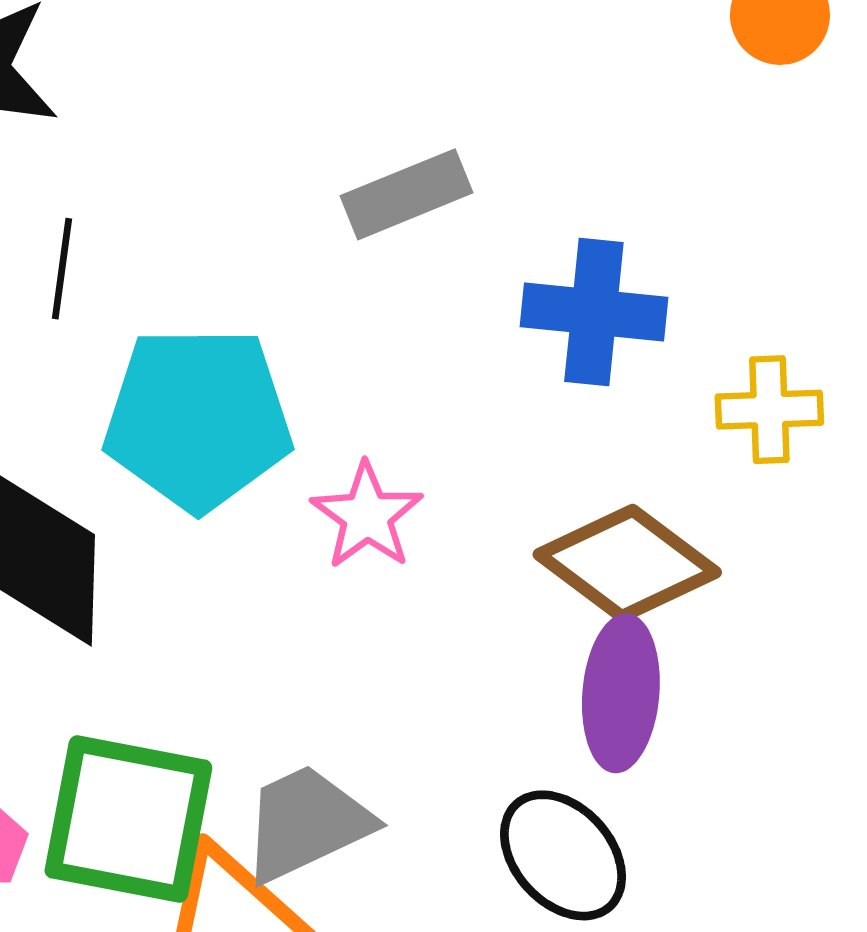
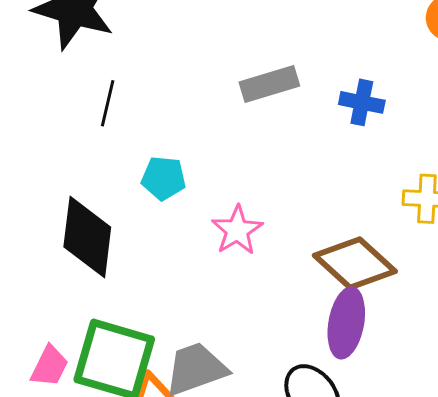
blue cross: (594, 312) -> (362, 102), moved, size x0.7
cyan pentagon: (198, 419) -> (164, 178), size x0.5

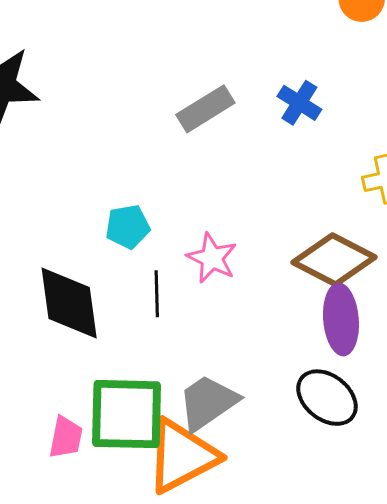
blue cross: (362, 102) -> (299, 103), turned 36
black line: (108, 103) -> (157, 294), moved

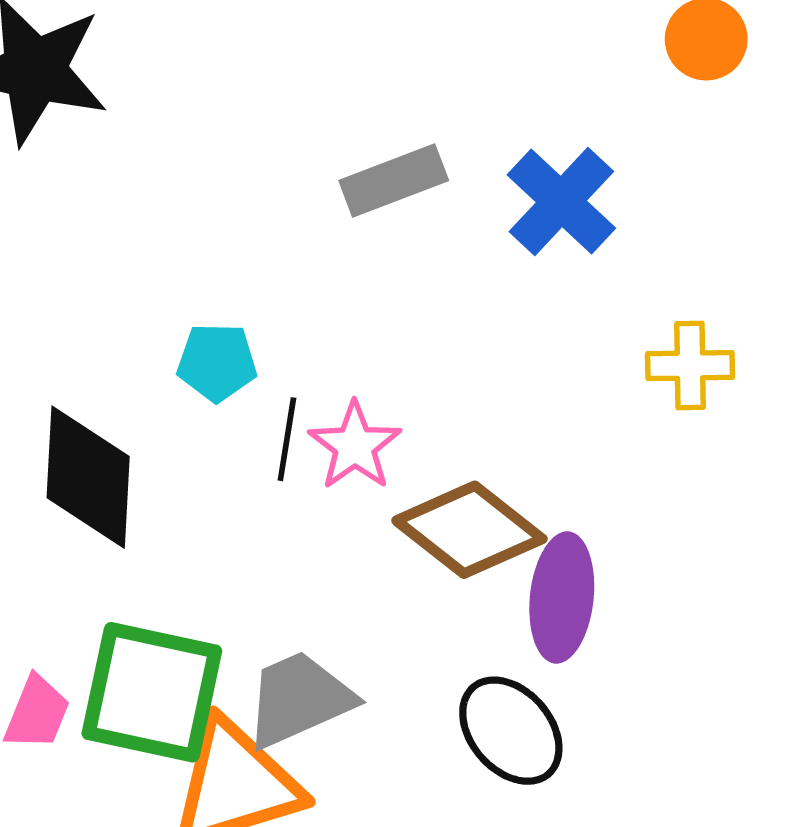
blue cross: (299, 103) -> (561, 202), size x1.4
brown diamond: (334, 260) -> (469, 530), moved
black line: (157, 294) -> (287, 439), moved

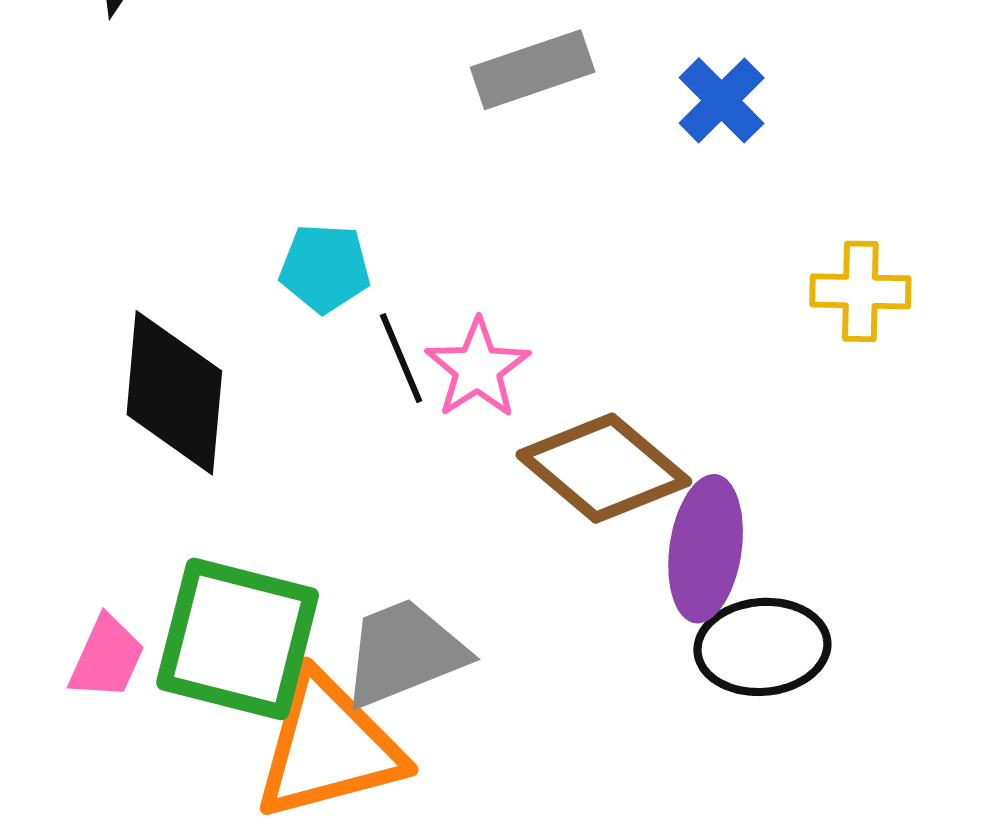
blue cross: (561, 202) -> (722, 100), size x0.7
black line: (287, 439) -> (401, 358), turned -34
black ellipse: (511, 731) -> (762, 647), moved, turned -56

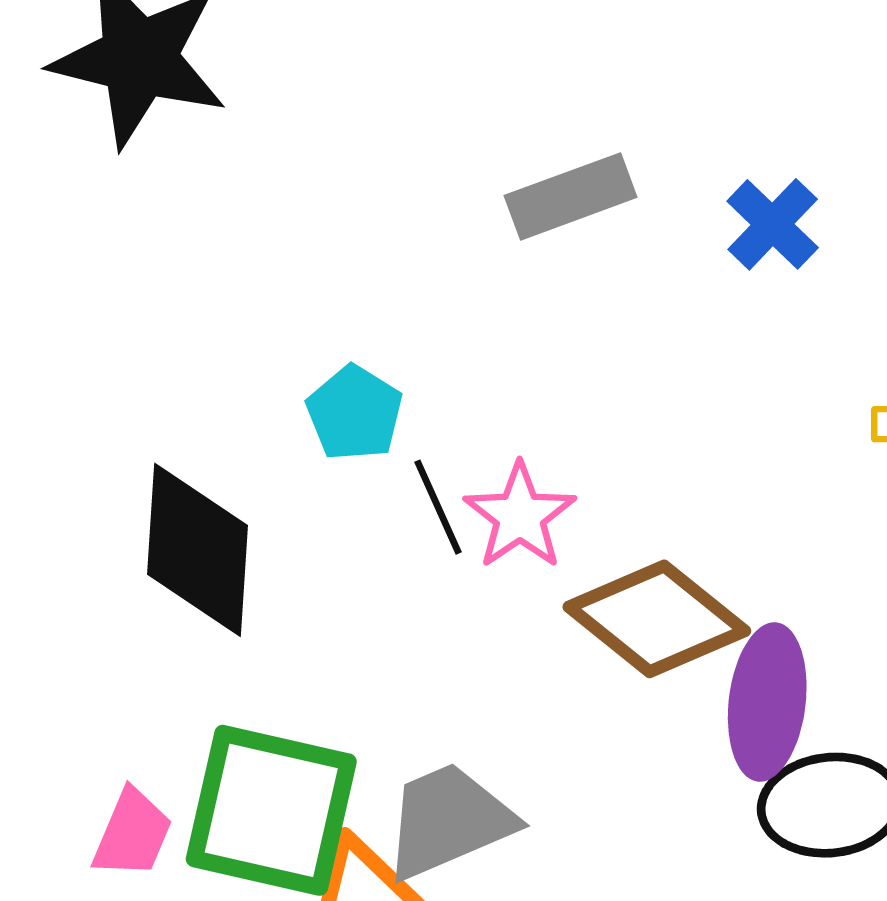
cyan pentagon: (325, 268) -> (355, 413), turned 30

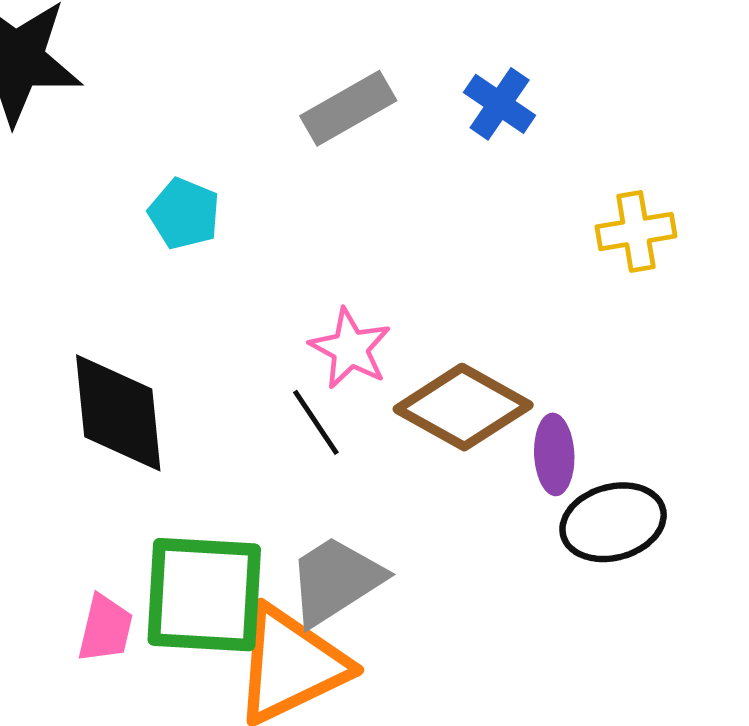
cyan pentagon: (355, 413) -> (184, 214), moved
black line: (438, 507) -> (316, 422), moved
purple ellipse: (767, 702) -> (554, 454), size x0.7

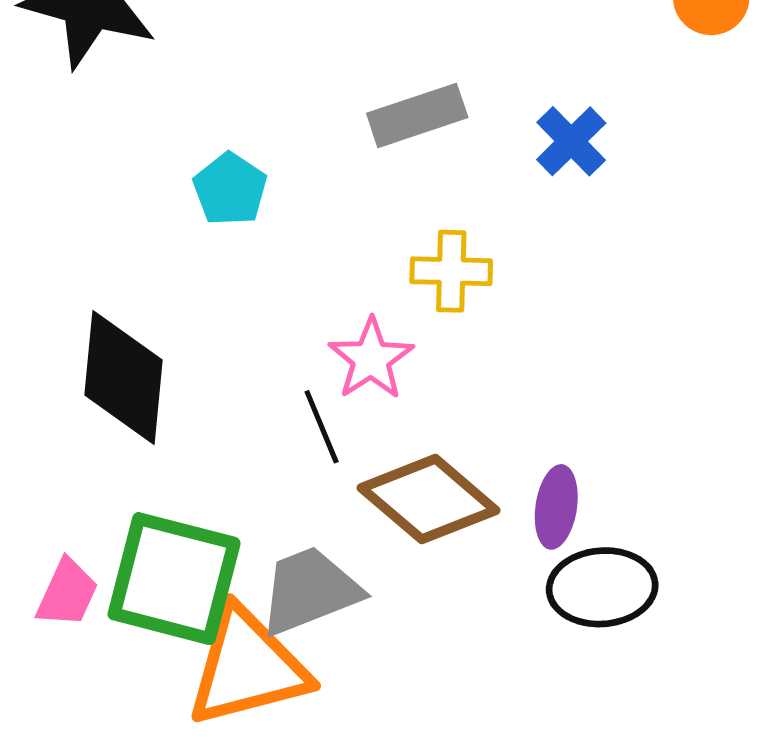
yellow cross: (636, 231) -> (451, 271), moved
brown diamond: (463, 407) -> (429, 499), moved

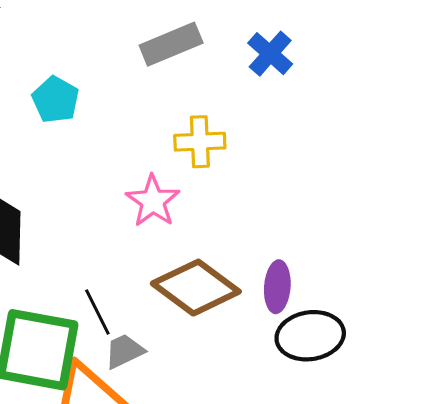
black line: (322, 427) -> (97, 312), moved
gray trapezoid: (310, 591) -> (124, 351), size x0.6

